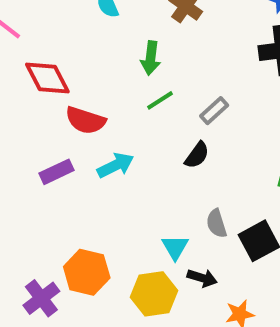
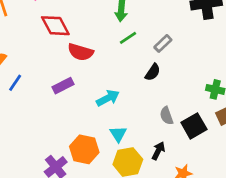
cyan arrow: (116, 165) -> (108, 98), moved
cyan triangle: (175, 247) -> (118, 134), moved
black arrow: (202, 278) -> (158, 151), turned -78

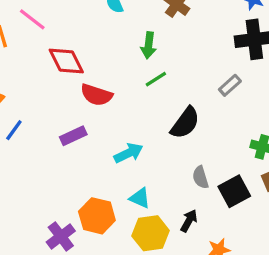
gray rectangle: (163, 43) -> (230, 85), moved
black semicircle: (153, 72) -> (185, 123), size x1.5
cyan triangle: (118, 134) -> (140, 198), turned -36

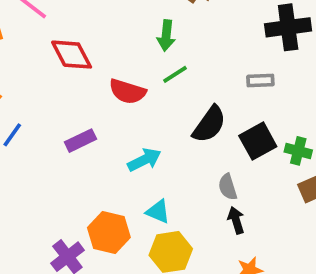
gray rectangle: (230, 85) -> (260, 81), turned 40
red semicircle: (96, 95) -> (127, 91), moved
black square: (234, 191) -> (258, 141), moved
black arrow: (189, 221) -> (236, 220), moved, turned -45

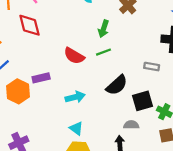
red diamond: (72, 55) -> (29, 25), moved
gray semicircle: (228, 187) -> (131, 125), moved, turned 96
orange hexagon: (109, 233) -> (18, 91), moved

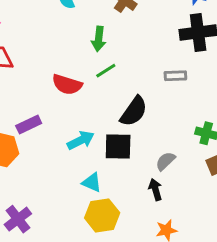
black square: (142, 101) -> (118, 146), moved, turned 30
gray semicircle: (131, 125) -> (165, 161), turned -32

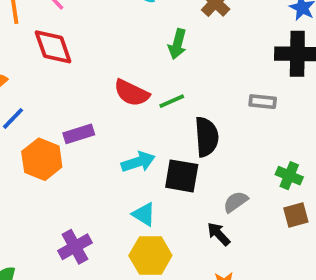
green line: (106, 71) -> (172, 101), moved
black semicircle: (134, 111) -> (207, 137), turned -48
black arrow: (155, 190) -> (219, 234), turned -35
purple cross: (18, 219) -> (75, 247), moved

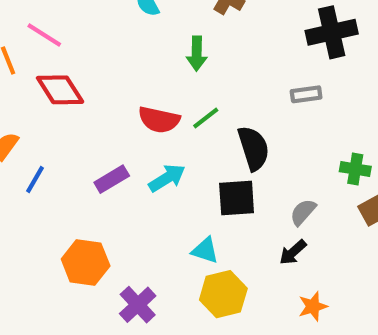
orange hexagon: (42, 159) -> (86, 262), moved
cyan arrow: (138, 162) -> (167, 178), moved
black arrow: (219, 234) -> (293, 252), turned -75

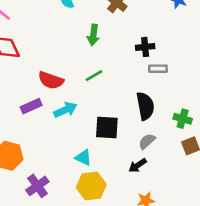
black cross: (332, 32) -> (145, 47), moved, size x0.6
red semicircle: (159, 120) -> (51, 80), moved
black semicircle: (254, 148) -> (145, 106), moved

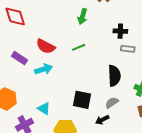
purple rectangle: (31, 106) -> (19, 58), moved, turned 49
cyan arrow: (65, 110) -> (44, 69), moved
black square: (107, 127) -> (82, 100), moved
cyan triangle: (83, 157) -> (44, 108), moved

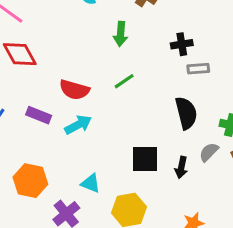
gray semicircle: (112, 103) -> (209, 152), moved
black arrow: (102, 120) -> (181, 167), moved, turned -40

